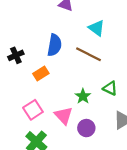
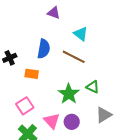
orange rectangle: (41, 74) -> (32, 74), turned 40
green star: (83, 96) -> (69, 94), size x1.5
pink triangle: (64, 116) -> (52, 121), moved

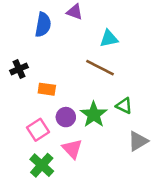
cyan triangle: (81, 34) -> (109, 39), turned -49
blue semicircle: (44, 49) -> (43, 25), moved
purple circle: (72, 122) -> (66, 117), moved

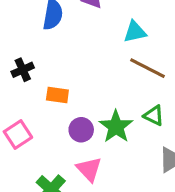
brown line: (100, 68) -> (147, 68), moved
pink square: (38, 130) -> (18, 134), moved

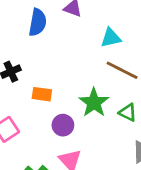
green star: (116, 127) -> (94, 103), moved

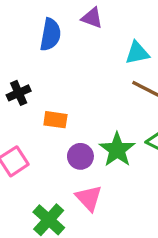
green star: (94, 103) -> (117, 150), moved

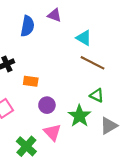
cyan triangle: (137, 53) -> (84, 38), turned 42
green star: (117, 150) -> (79, 116), moved

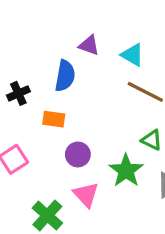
purple triangle: (55, 15) -> (89, 45), moved
blue semicircle: (27, 26) -> (65, 76), moved

